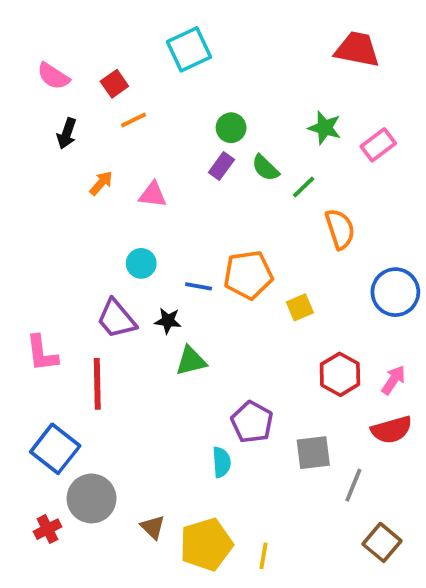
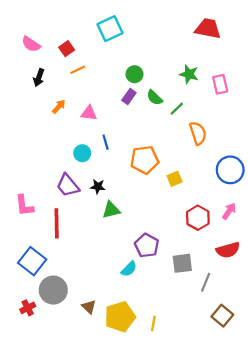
pink rectangle: (378, 145) -> (220, 84), turned -66
blue line: (199, 286) -> (106, 142), moved, turned 64
pink arrow: (393, 380) -> (229, 211), moved
cyan semicircle: (221, 462) -> (129, 269), turned 48

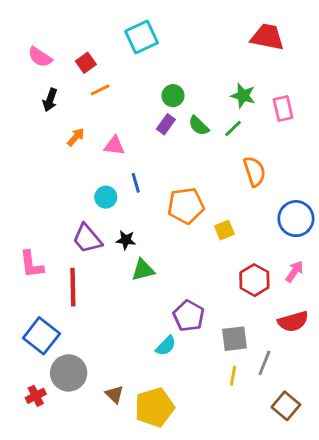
green line: (177, 109) -> (233, 129), moved
yellow line: (153, 323) -> (233, 376), moved

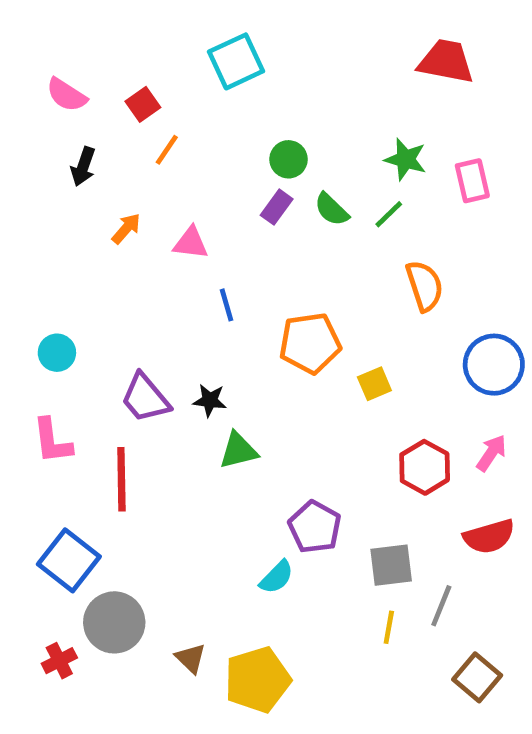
orange line: (100, 90) -> (167, 150), turned -30
cyan circle: (106, 197) -> (57, 353), moved

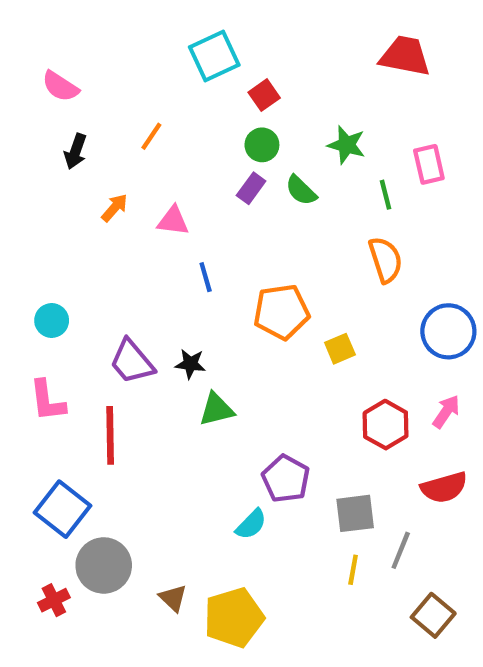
red square: (143, 104) -> (264, 95), moved
green star: (405, 159) -> (346, 145), moved
green line: (389, 214) -> (386, 195), moved, turned -60

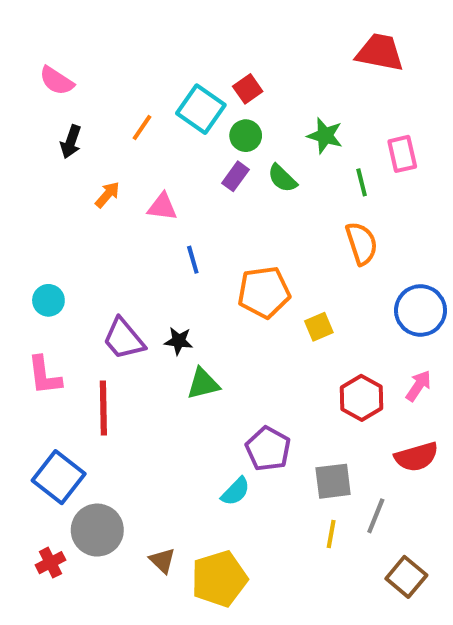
cyan square: (214, 56) -> (201, 109), moved, turned -30

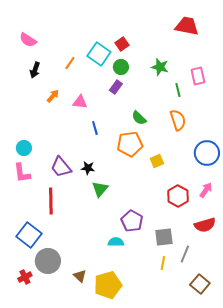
green semicircle: (282, 178) -> (139, 118), moved
pink L-shape: (44, 376) -> (22, 173), moved
green triangle: (203, 384) -> (100, 189), turned -36
cyan semicircle: (236, 491) -> (116, 242), turned -133

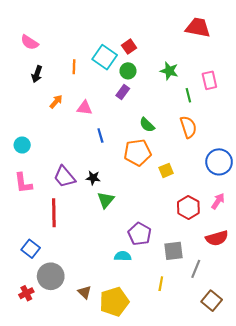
orange line: (70, 63) -> (74, 67), turned -32
cyan circle: (24, 148) -> (22, 145), moved
blue square: (29, 235) -> (31, 249), size x0.7
yellow line: (163, 263) -> (161, 284), moved

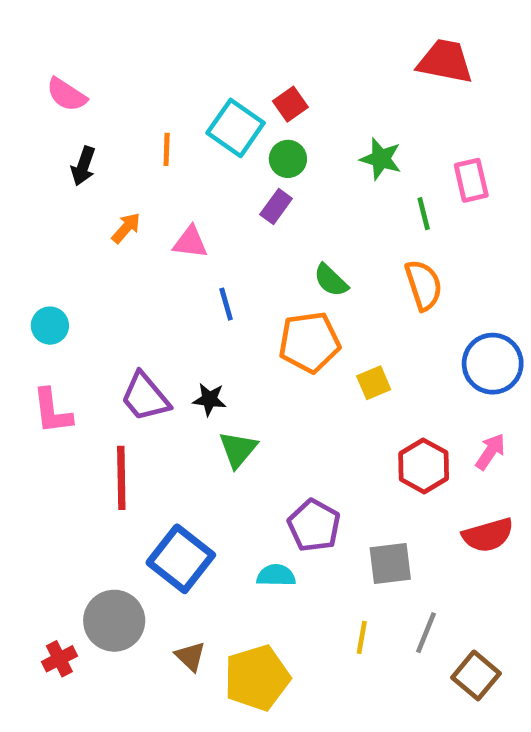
blue square: (31, 249) -> (181, 559), moved, size x1.5
gray line: (196, 269) -> (426, 633), moved

